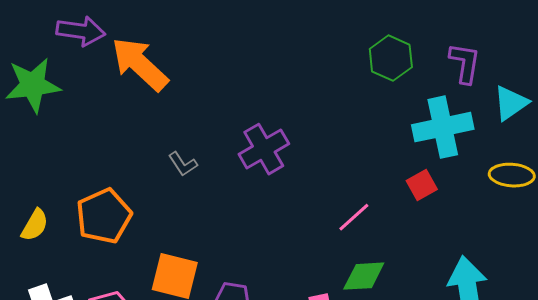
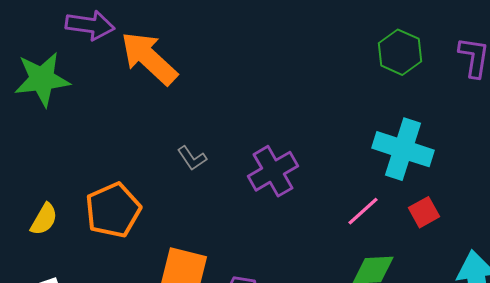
cyan cross: (443, 127) -> (403, 149), moved, turned 30
purple cross: (264, 149) -> (273, 171), moved
red square: (422, 185) -> (424, 212), moved

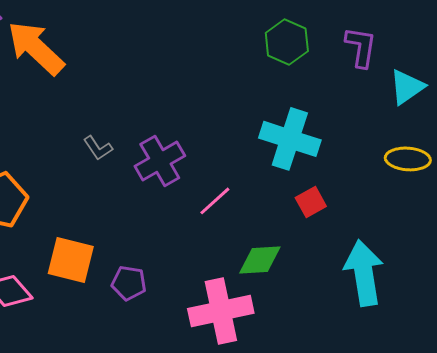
gray L-shape: (192, 158) -> (98, 148), moved
pink line: (363, 211) -> (215, 201), moved

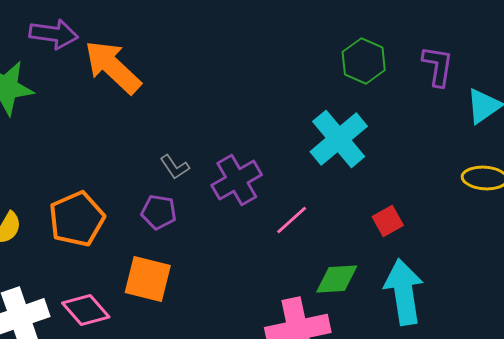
cyan cross: (290, 139) -> (339, 139), moved, turned 32
cyan arrow: (364, 273) -> (404, 292), moved
purple pentagon: (129, 283) -> (159, 212), moved

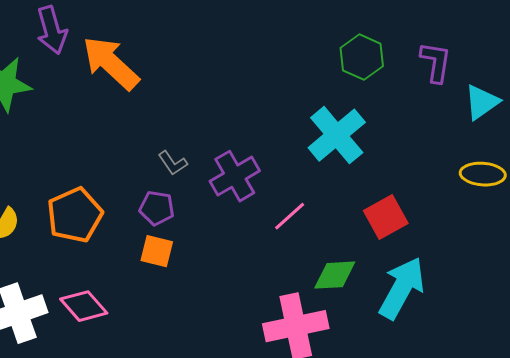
purple arrow: (54, 34) -> (52, 30), turned 66
red square: (388, 221) -> (386, 217), size x1.4
orange square: (148, 279) -> (157, 251), moved, size x0.7
cyan arrow: (404, 292) -> (402, 288), turned 38

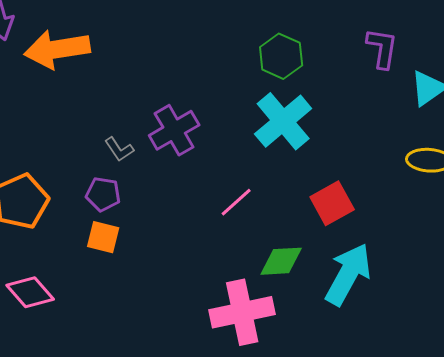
green hexagon: (362, 57) -> (281, 56), moved
orange arrow: (111, 63) -> (57, 49), turned -52
purple cross: (235, 176) -> (174, 130), moved

